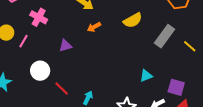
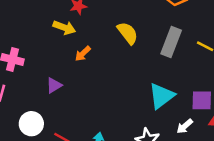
yellow semicircle: (133, 20) -> (128, 33), turned -84
cyan triangle: (146, 76) -> (161, 96), size x1.6

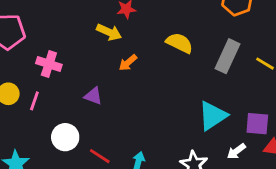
yellow semicircle: (128, 33) -> (179, 43), turned -30
purple triangle: (54, 85) -> (93, 96), turned 48

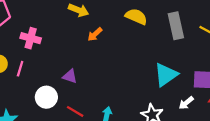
gray rectangle: (227, 56) -> (176, 26), turned -35
purple triangle: (93, 96) -> (70, 76), moved

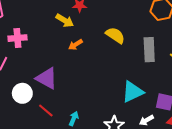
pink cross: (31, 38) -> (17, 38), turned -30
purple triangle: (70, 76) -> (47, 78), size x1.6

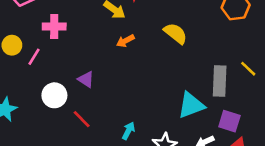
gray rectangle: (149, 50) -> (220, 81), moved
purple triangle: (47, 78) -> (86, 79), size x0.6
cyan arrow: (74, 118) -> (128, 131), moved

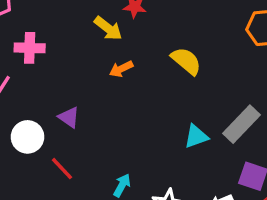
gray rectangle: (220, 81) -> (242, 124), turned 40
cyan triangle: (191, 105) -> (196, 136), moved, size x0.7

